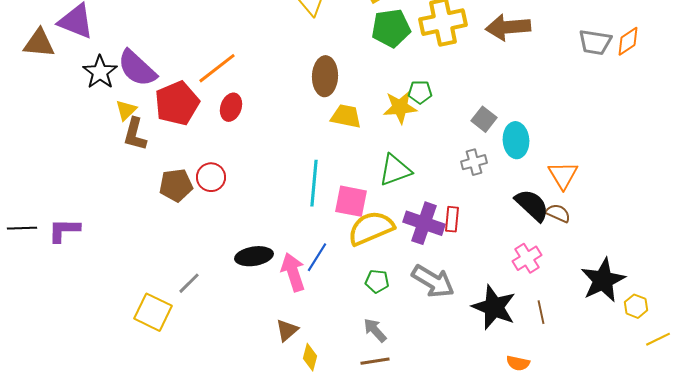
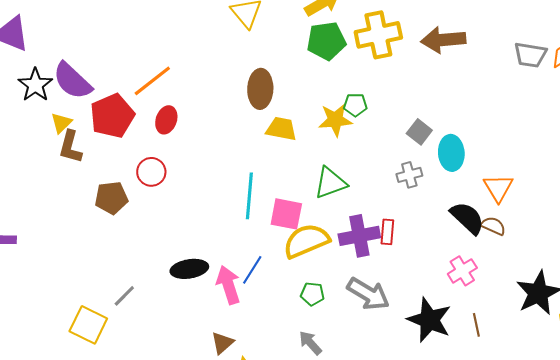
red circle: (211, 177) -> (151, 172), moved
purple cross: (424, 223) -> (359, 236), turned -30

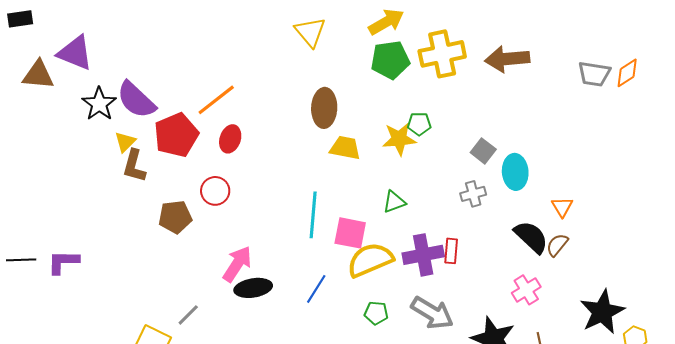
green triangle: (330, 183) -> (394, 202), size x0.7
orange triangle: (498, 188) -> (562, 207), size x0.7
brown semicircle: (493, 226) -> (557, 245), turned -75
pink arrow: (228, 285) -> (237, 264), moved, turned 51

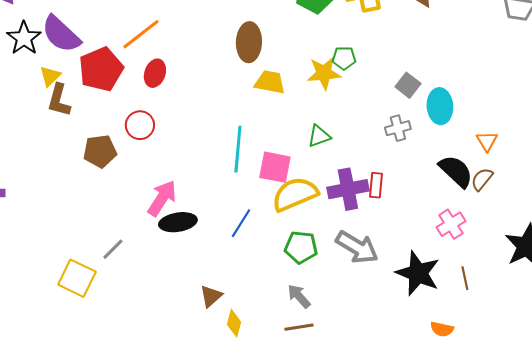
green pentagon: (376, 313) -> (301, 247), size x1.4

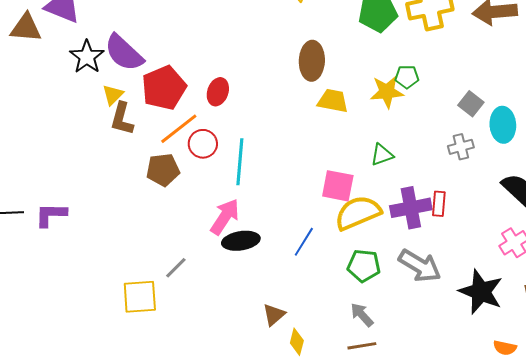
orange line: (141, 34) -> (179, 129), moved
cyan line: (238, 149) -> (240, 162), moved
yellow square: (77, 278) -> (140, 297), turned -30

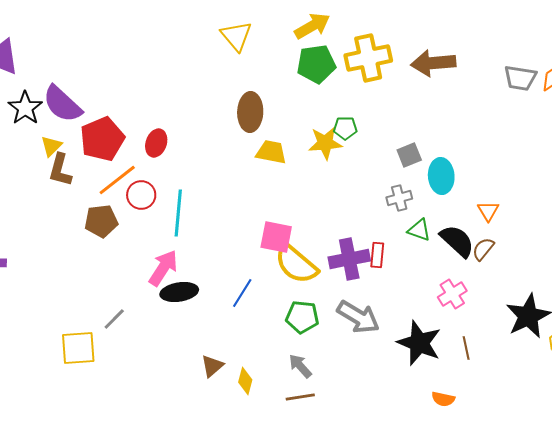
gray square: (471, 104) -> (409, 155), turned 30
green triangle: (382, 155) -> (419, 230), moved, turned 40
yellow semicircle: (358, 213) -> (296, 264), turned -117
yellow diamond: (297, 342) -> (245, 381), moved

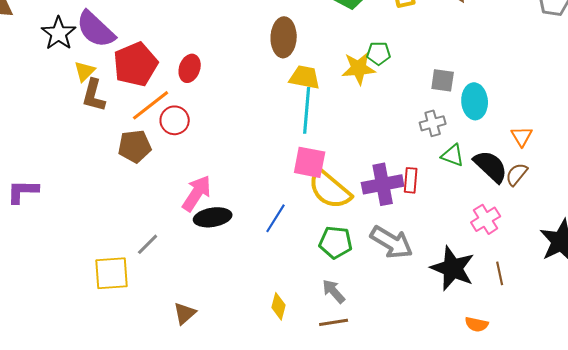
gray square: (409, 155) -> (443, 80), turned 30
cyan line: (178, 213) -> (307, 110), moved
brown triangle: (212, 366) -> (185, 313), moved

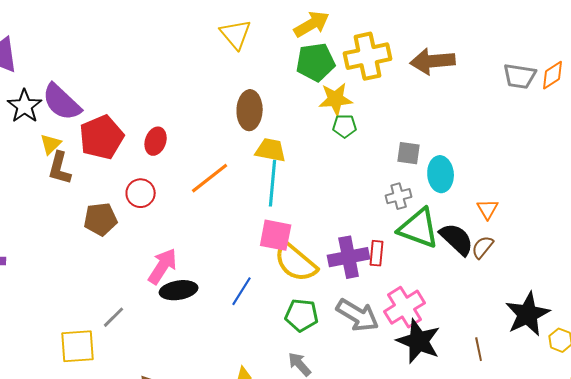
yellow star: (359, 68) -> (336, 99), moved
orange line: (151, 105) -> (210, 178), moved
green triangle: (453, 155) -> (419, 228), size x1.8
pink cross: (486, 219) -> (405, 307), moved, size x1.4
brown line: (500, 273) -> (479, 349), moved

